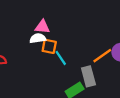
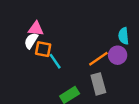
white semicircle: (38, 38) -> (31, 41), turned -49
gray rectangle: (88, 76) -> (98, 84), moved

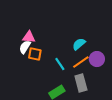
cyan semicircle: (124, 36) -> (79, 44), moved, turned 56
cyan line: (55, 61) -> (60, 64), moved

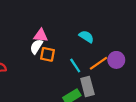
cyan semicircle: (79, 44) -> (86, 37), moved, turned 72
gray rectangle: (81, 83) -> (87, 87), moved

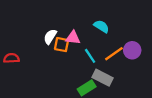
pink triangle: (41, 35) -> (73, 38), moved
gray rectangle: (87, 87) -> (103, 78), turned -48

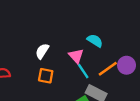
pink triangle: (73, 38) -> (76, 56), moved, turned 42
orange square: (62, 45) -> (46, 76), moved

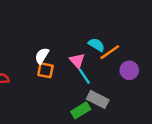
orange line: (108, 69) -> (110, 52), moved
orange square: (46, 76) -> (45, 70), moved

